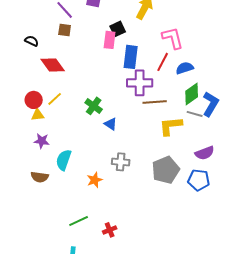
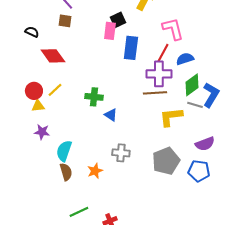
purple cross: (140, 83) -> (159, 74), moved
green cross: (94, 106) -> (94, 97), turned -30
brown semicircle: (40, 177) -> (66, 172), moved, turned -114

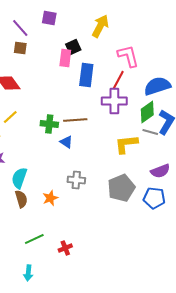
blue semicircle: (185, 59) -> (157, 86), moved, size x1.5
brown line: (155, 93) -> (75, 120), moved

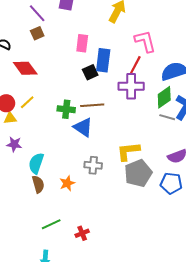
black square: (73, 47) -> (90, 72), moved
brown square: (20, 48) -> (37, 33), turned -32
blue triangle: (66, 142) -> (83, 127), size x1.5
yellow L-shape: (126, 144) -> (128, 151), moved

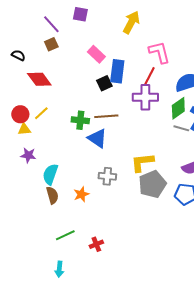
pink rectangle: (82, 43) -> (96, 54), turned -54

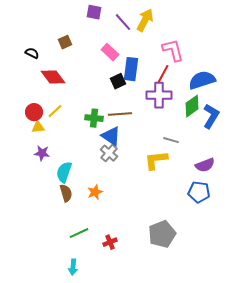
purple line: (51, 24) -> (123, 22), moved
gray line: (181, 128) -> (171, 140), moved
gray cross: (107, 176) -> (109, 153), moved, turned 36
gray pentagon: (152, 184) -> (162, 234), moved

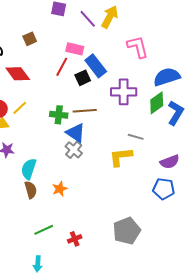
pink rectangle: (110, 52) -> (75, 49), turned -30
blue rectangle: (131, 69) -> (96, 66), turned -45
red line: (163, 74) -> (62, 67), moved

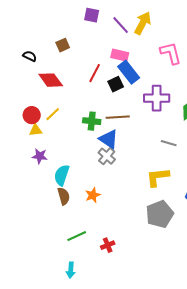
pink rectangle: (75, 49) -> (120, 55), moved
yellow L-shape: (121, 157) -> (158, 177), moved
gray pentagon: (127, 231) -> (160, 214), moved

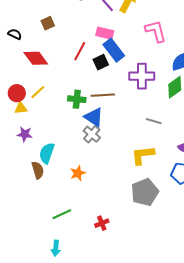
brown semicircle: (64, 196) -> (38, 170), moved
red cross: (108, 245) -> (102, 223), moved

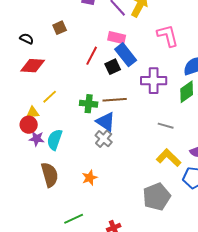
red diamond: (36, 58) -> (33, 66), moved, turned -50
red circle: (17, 93) -> (29, 125), moved
cyan semicircle: (47, 153) -> (55, 140), moved
yellow L-shape: (143, 155) -> (169, 158), moved, turned 50
brown semicircle: (38, 170) -> (50, 175), size x1.4

